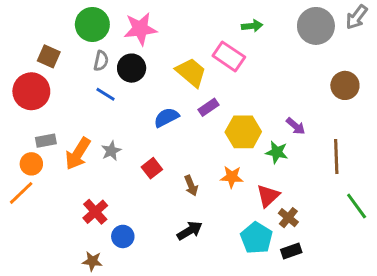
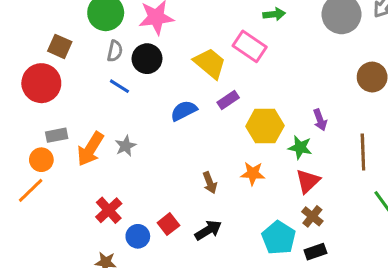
purple arrow: (296, 126) -> (320, 120), turned 30
red square: (152, 168) -> (168, 224), moved
red triangle: (268, 196) -> (308, 181), moved

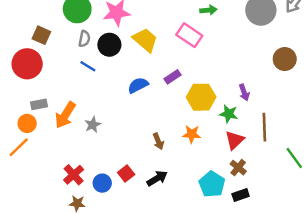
yellow trapezoid: (210, 63) -> (145, 40), moved
gray star: (126, 146) -> (93, 125), moved
brown line: (363, 152) -> (264, 127), moved
red cross: (109, 210) -> (74, 175), moved

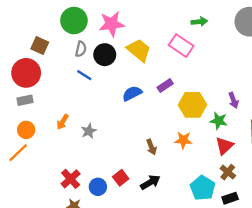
gray rectangle: (39, 104) -> (25, 100), moved
orange arrow: (65, 115) -> (63, 122), size x0.6

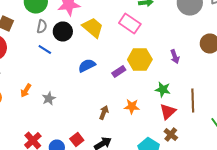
purple rectangle: (165, 85) -> (119, 72), moved
purple arrow: (233, 100) -> (175, 56), moved
yellow hexagon: (192, 105) -> (140, 60), moved
brown arrow: (151, 147) -> (104, 112), turned -136

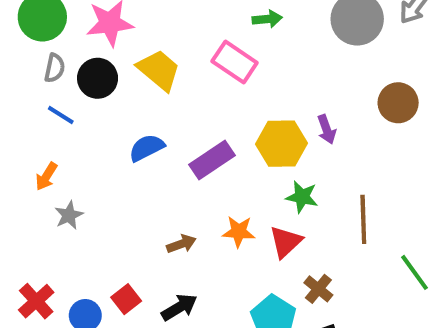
yellow hexagon: (140, 60) -> (282, 144), moved
purple rectangle: (119, 72) -> (212, 160), size x1.5
orange arrow: (26, 90) -> (46, 176), moved
brown arrow: (104, 112) -> (181, 244), turned 48
red triangle: (168, 112) -> (286, 242), moved

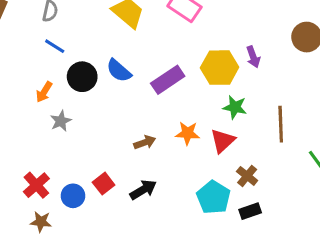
black circle: (98, 78) -> (82, 77), moved
blue semicircle: (147, 148) -> (119, 71), turned -112

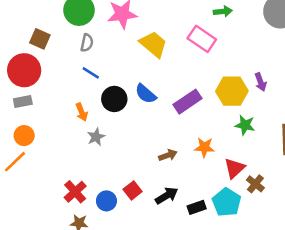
orange arrow: (44, 92) -> (82, 112), turned -54
red triangle: (223, 141) -> (235, 168), moved
black rectangle: (250, 211) -> (197, 207), moved

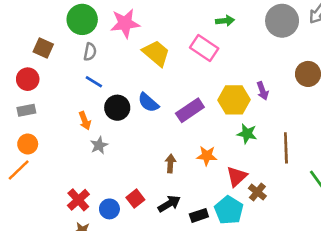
red circle: (24, 70) -> (28, 79), size x0.7
brown arrow: (168, 155) -> (170, 163), turned -66

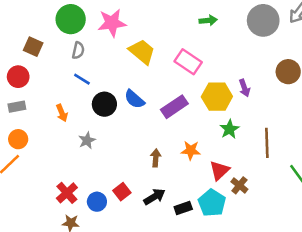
pink rectangle: (204, 48) -> (188, 62), moved
orange arrow: (85, 121) -> (62, 113), moved
green star: (247, 134) -> (229, 129), turned 30

